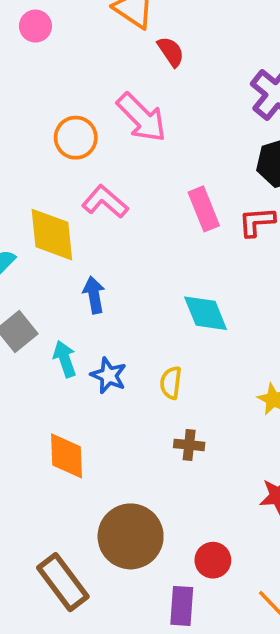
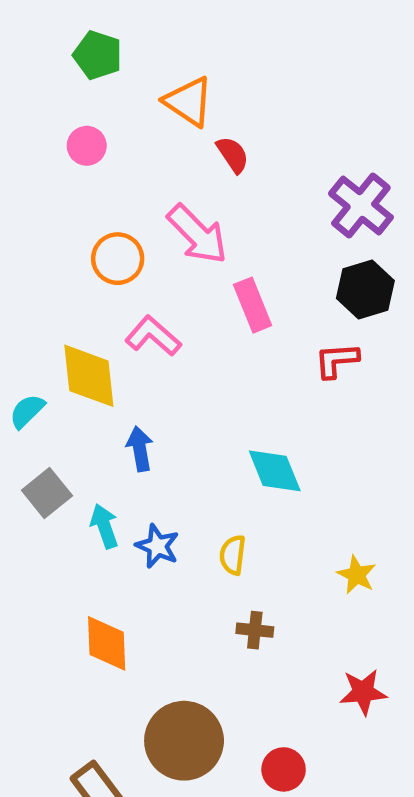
pink circle: (35, 26) -> (87, 146), moved
pink rectangle: (204, 209) -> (253, 305), moved

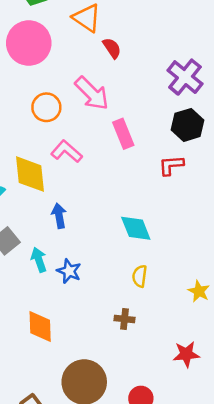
pink circle: (87, 146) -> (29, 43), size x2.0
yellow semicircle: (233, 555) -> (140, 276), moved
yellow star: (357, 575) -> (199, 291), moved

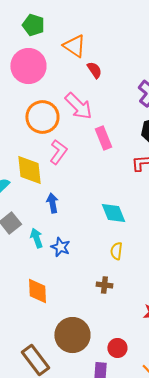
orange circle: (46, 107) -> (42, 117), size x1.4
pink L-shape: (67, 151) -> (58, 152), turned 85

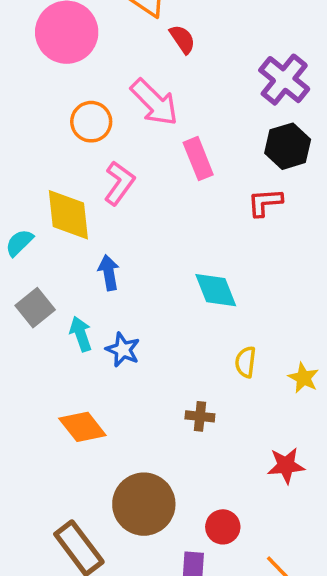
orange circle: (42, 117) -> (91, 122), size x0.7
yellow semicircle: (116, 251) -> (246, 362), moved
orange diamond: (37, 291) -> (82, 427), turned -36

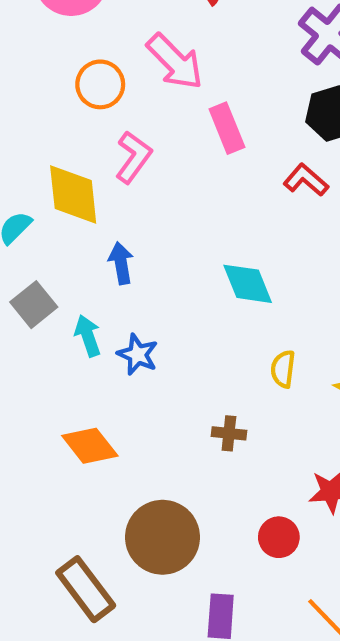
red L-shape: (265, 202) -> (306, 180), turned 45
red circle: (223, 527) -> (279, 537), moved

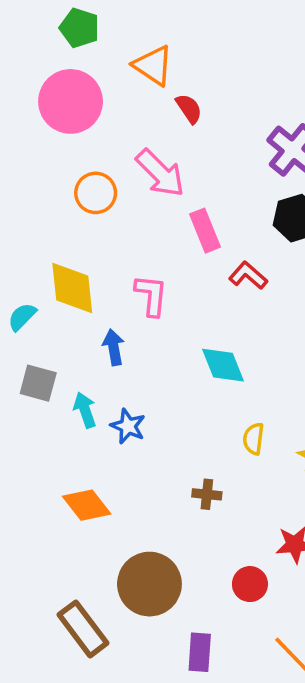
pink L-shape: (133, 157) -> (151, 295), moved, turned -30
red L-shape: (306, 180) -> (248, 275), moved
gray square: (34, 305) -> (38, 383), turned -36

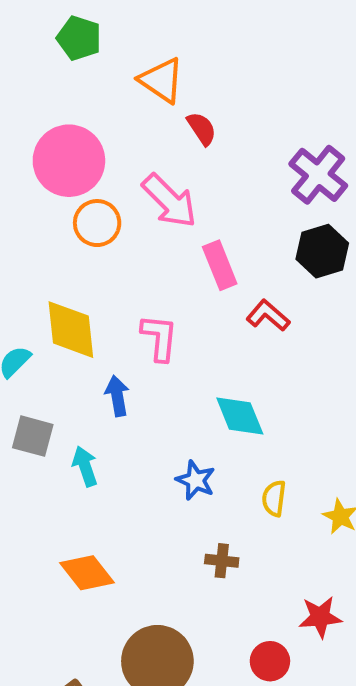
pink circle: (71, 101) -> (69, 161), moved
blue star: (128, 426) -> (196, 480), moved

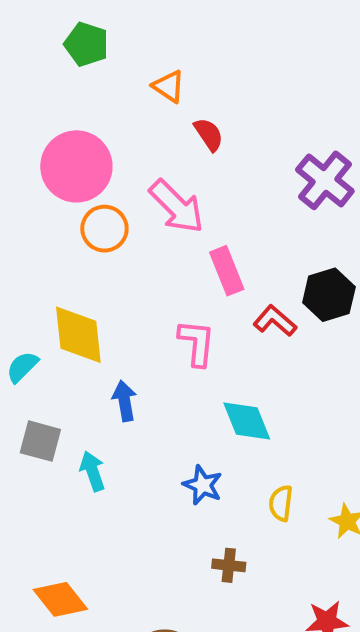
orange triangle: (161, 80) -> (169, 86), size x0.7
black hexagon: (322, 251) -> (329, 295), moved
pink L-shape: (159, 338) -> (197, 343), moved
orange diamond: (87, 573) -> (60, 599), moved

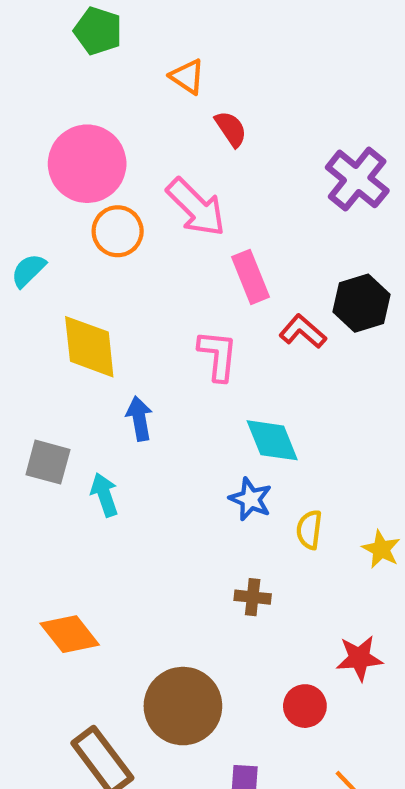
cyan semicircle: (22, 367) -> (28, 270), moved
blue star: (203, 485) -> (250, 499), moved

